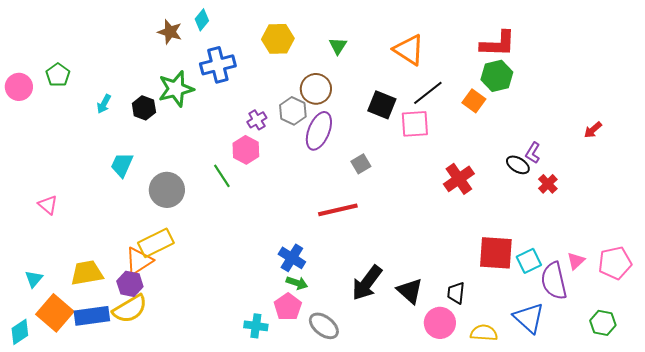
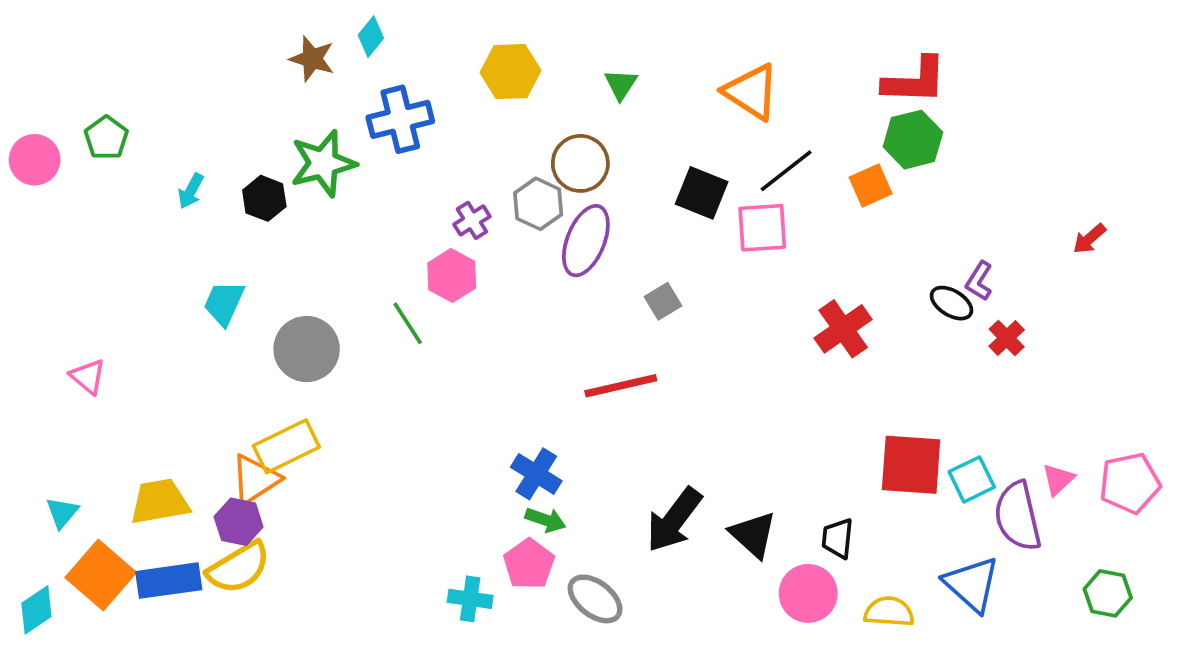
orange square: (474, 101) -> (871, 185), turned 30

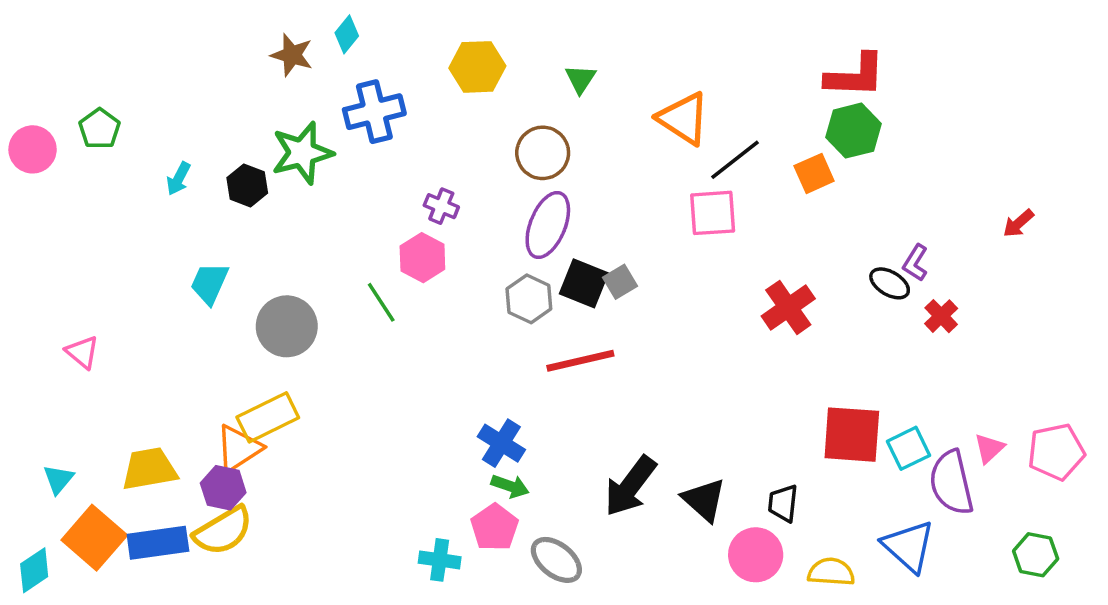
orange triangle: (751, 92) -> (683, 119), moved
black square: (702, 193) -> (584, 283), moved
gray hexagon: (538, 204) -> (529, 299), moved
purple cross: (472, 220) -> (441, 206), turned -36

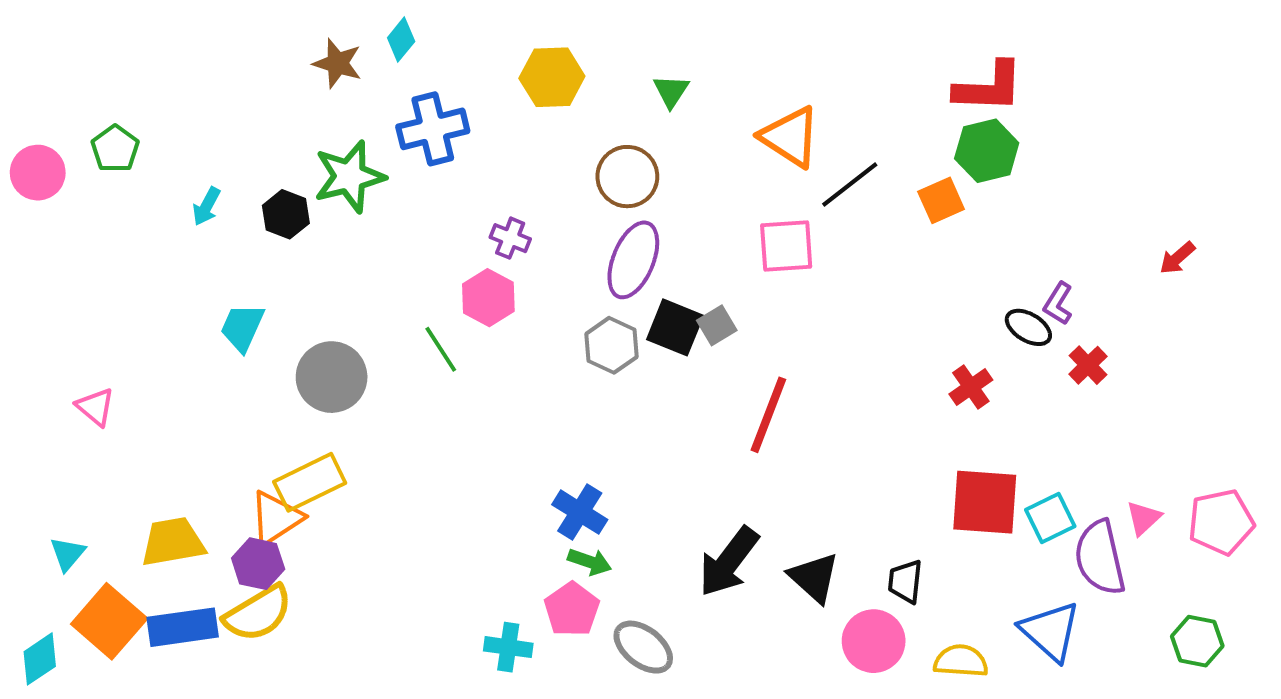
pink square: (713, 213) -> (786, 246), moved
red cross: (788, 307) -> (971, 387), moved, size x0.7
red line: (580, 361) -> (768, 415), moved, turned -56

